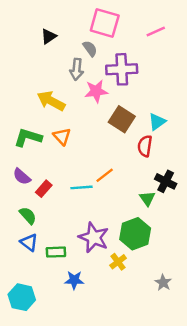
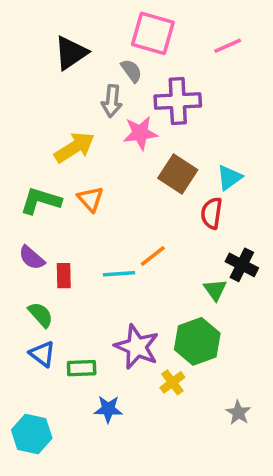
black triangle: (49, 36) -> (71, 53), size x1.5
yellow arrow: (51, 101) -> (74, 147), turned 120
red rectangle: (44, 189) -> (64, 276), turned -42

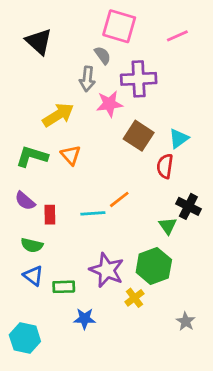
black triangle: (71, 53) -> (39, 41), moved, turned -44
green semicircle: (41, 315) -> (32, 245), turned 145

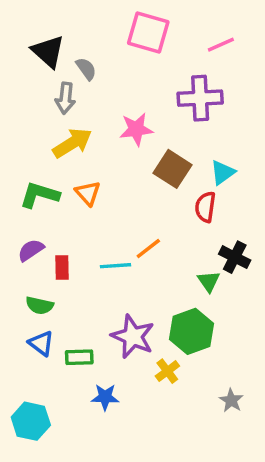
gray semicircle: (103, 55) -> (86, 69), moved
gray arrow: (87, 79) -> (65, 98), moved
purple cross: (139, 79) -> (200, 98), moved
purple semicircle: (25, 201) -> (31, 250), turned 105

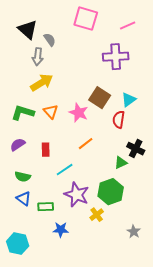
pink star: (136, 129) -> (79, 113), moved, turned 30
cyan line: (115, 266) -> (65, 170), moved, turned -30
red rectangle: (62, 267) -> (46, 150), moved
green triangle: (209, 281) -> (121, 163), turned 40

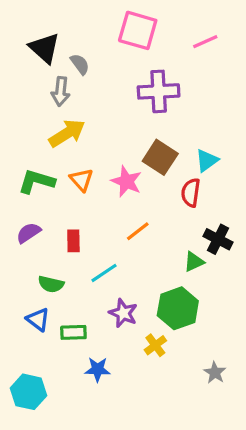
purple cross: (116, 57) -> (159, 91), moved
green semicircle: (23, 177) -> (51, 284), moved
purple star: (77, 195) -> (123, 313), size x0.7

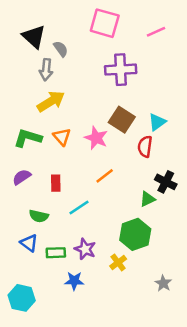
purple star: (123, 313) -> (85, 249), moved

